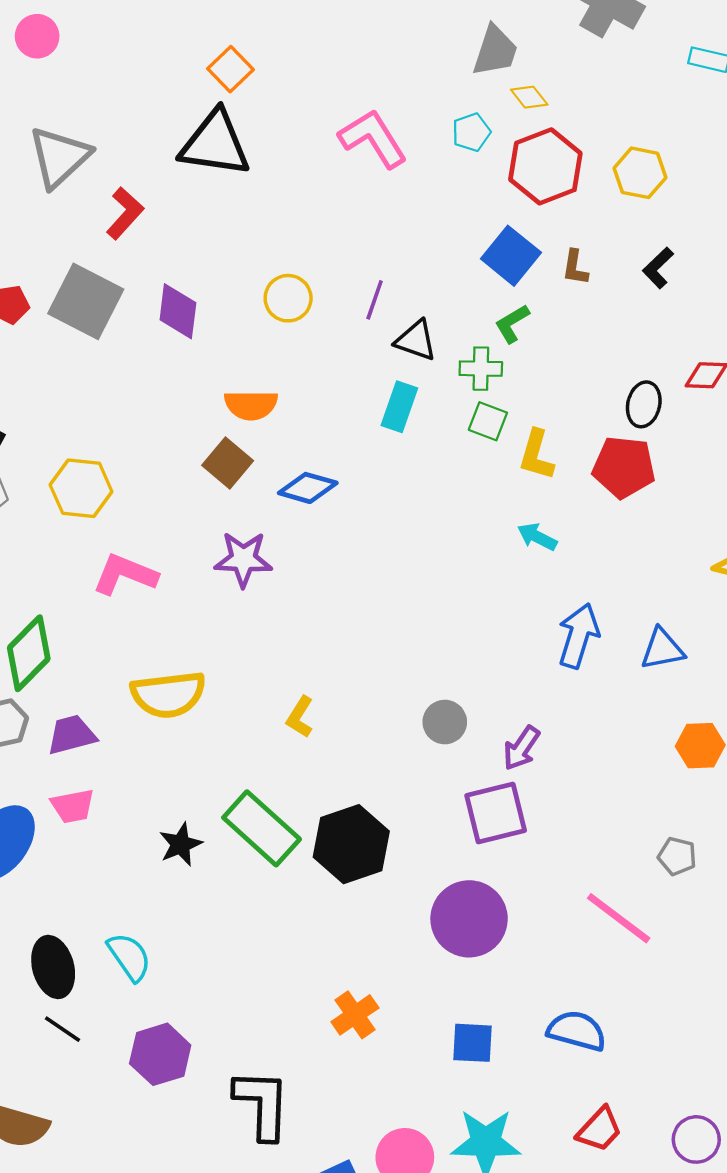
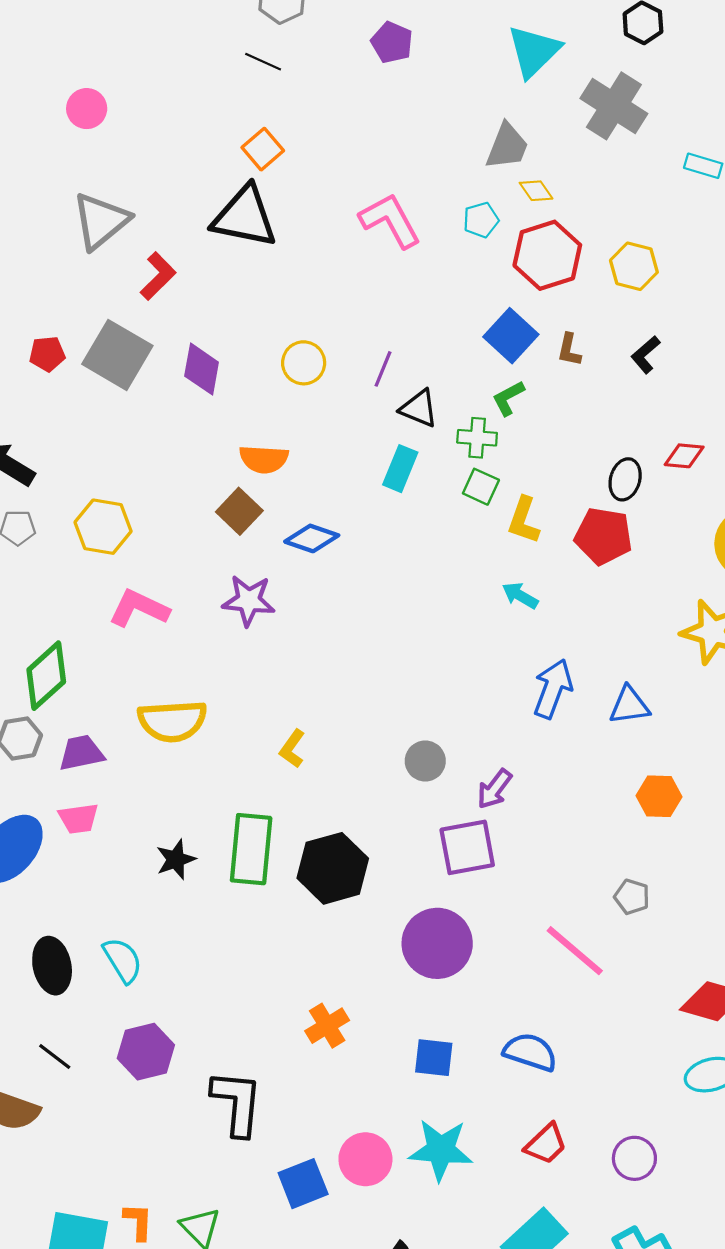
green rectangle: (262, 828) -> (251, 849), turned 50
black line: (62, 1029) -> (55, 1056), moved

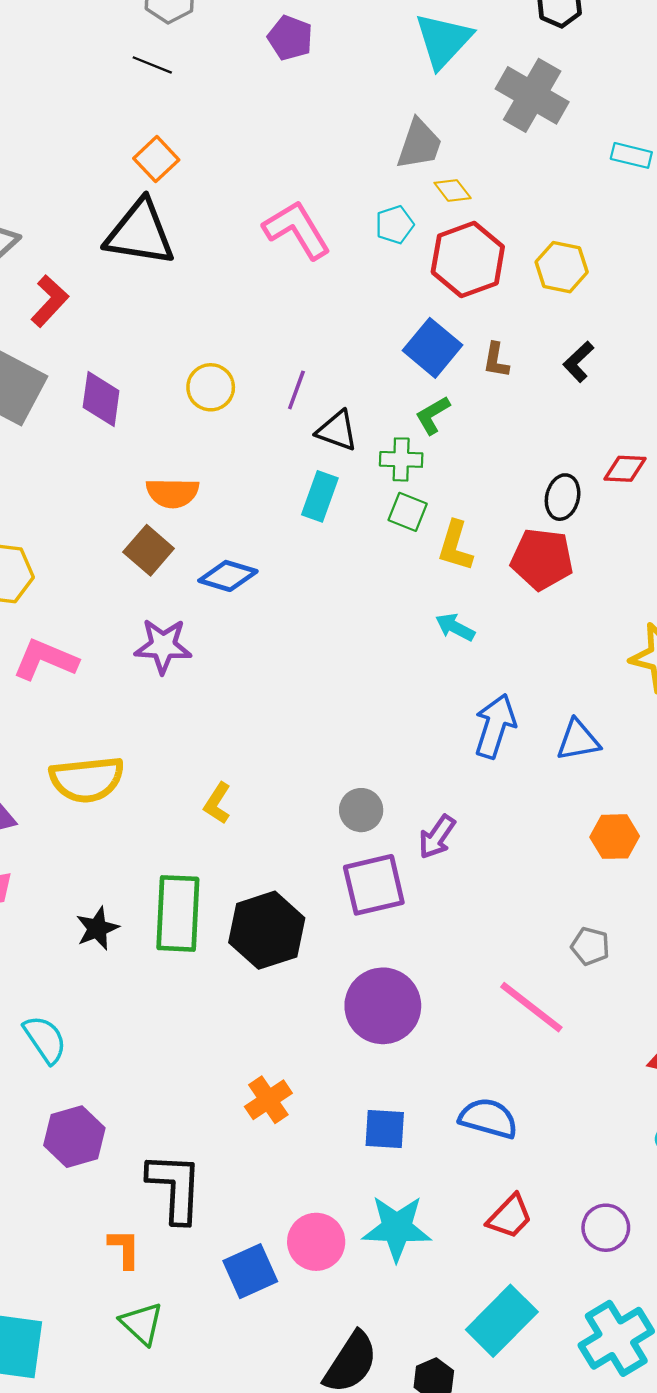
purple square: (467, 847) -> (374, 885), moved
orange L-shape: (138, 1222) -> (124, 1249), moved

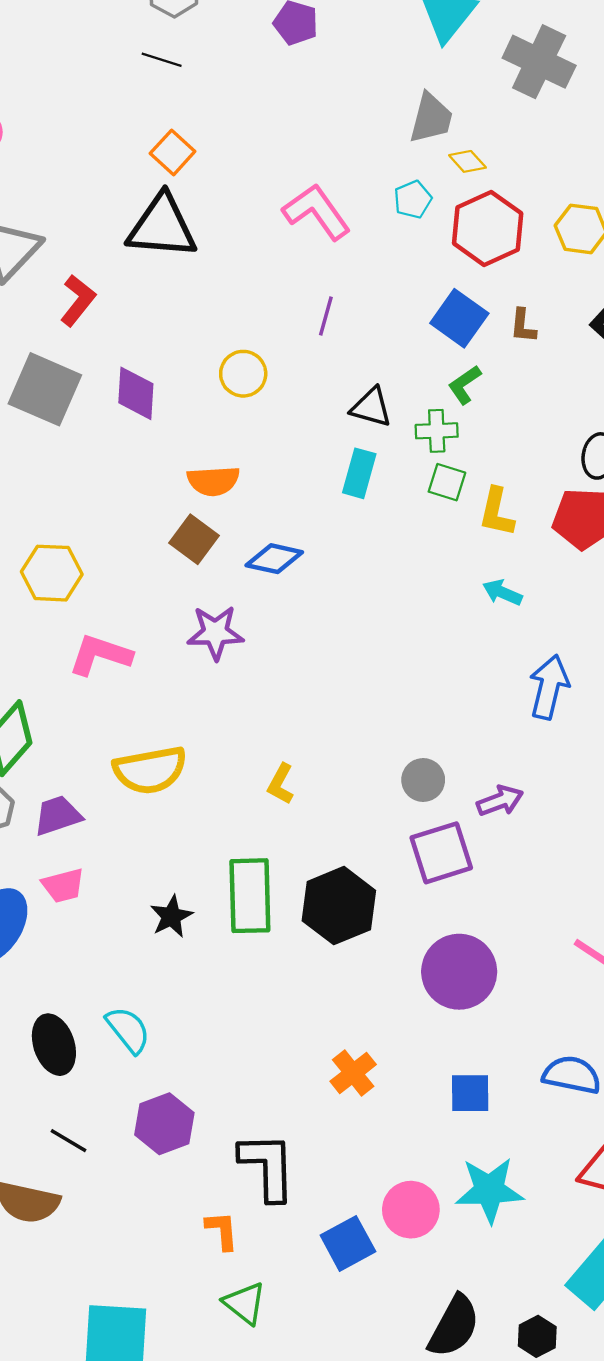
purple line: (296, 390) -> (326, 316), moved
purple arrow: (437, 837) -> (500, 801), turned -141

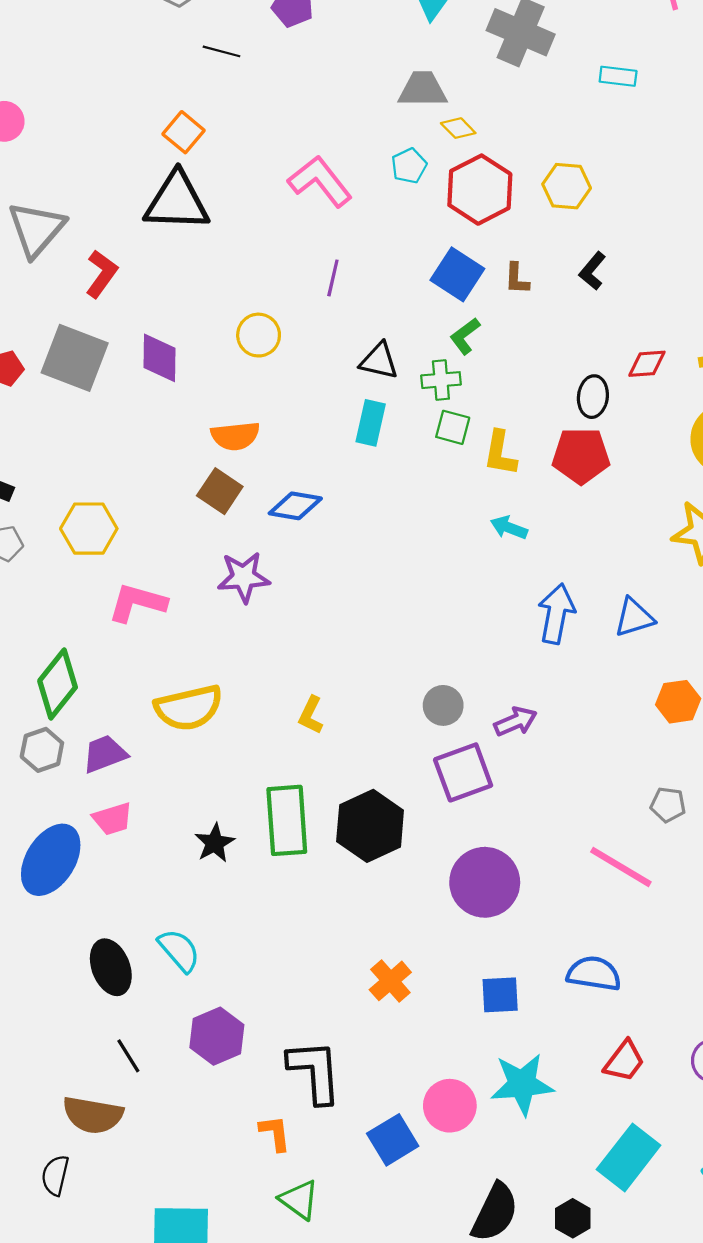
black line: (162, 60) -> (221, 51), moved
gray trapezoid: (431, 118) -> (423, 89), turned -102
black line: (68, 1141) -> (128, 1056), turned 30

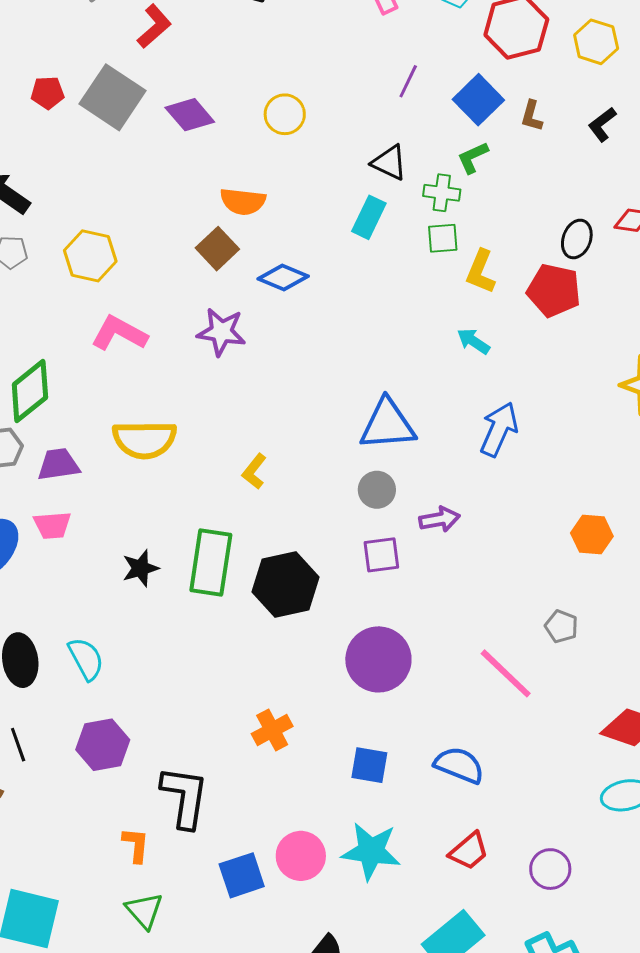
purple line: (333, 278) -> (408, 81), moved
purple diamond: (160, 358) -> (190, 115), turned -54
green square: (453, 427) -> (443, 238), turned -32
blue triangle: (634, 617) -> (388, 425), moved, size x1.5
purple square: (463, 772) -> (381, 555), size x0.7

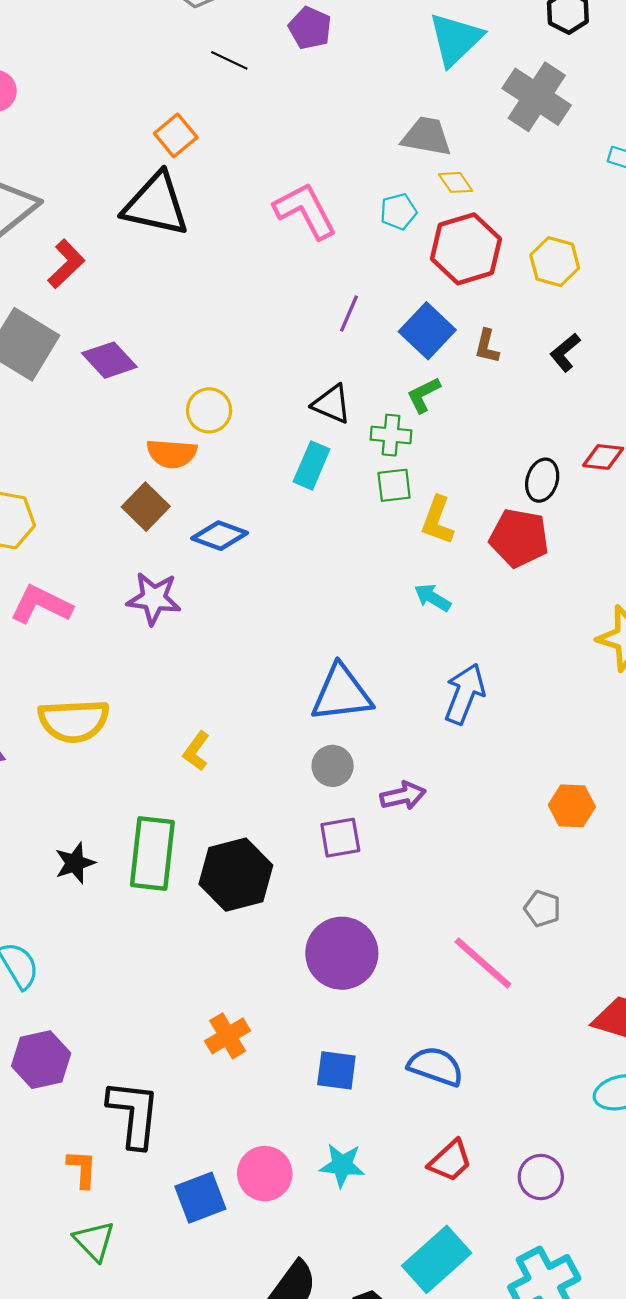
yellow circle: (285, 114) -> (209, 410), moved
cyan star: (371, 851) -> (342, 1165), size x0.7

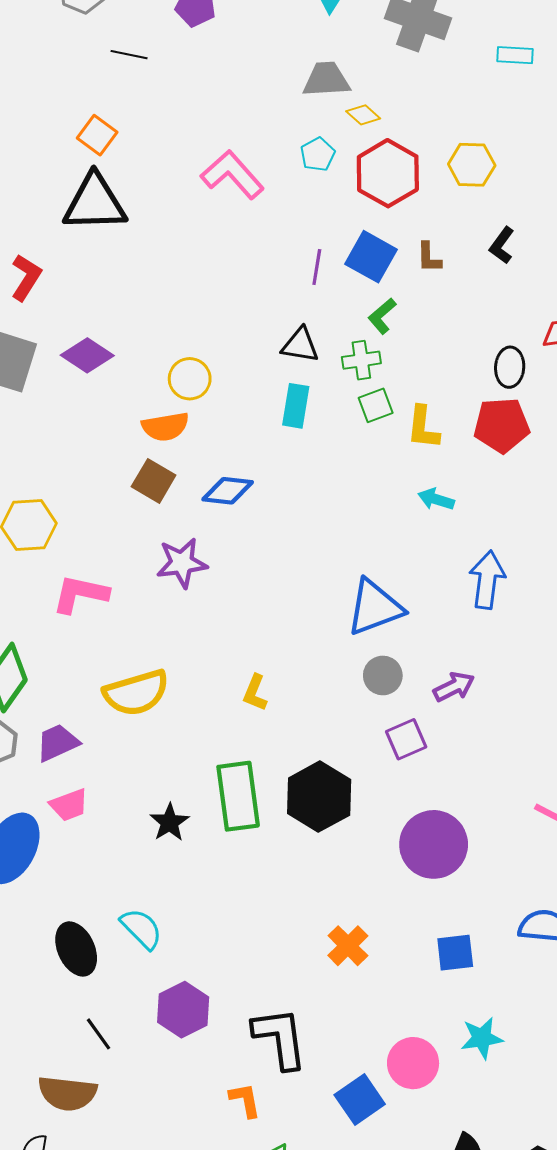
purple line: (349, 314) -> (317, 267), moved

